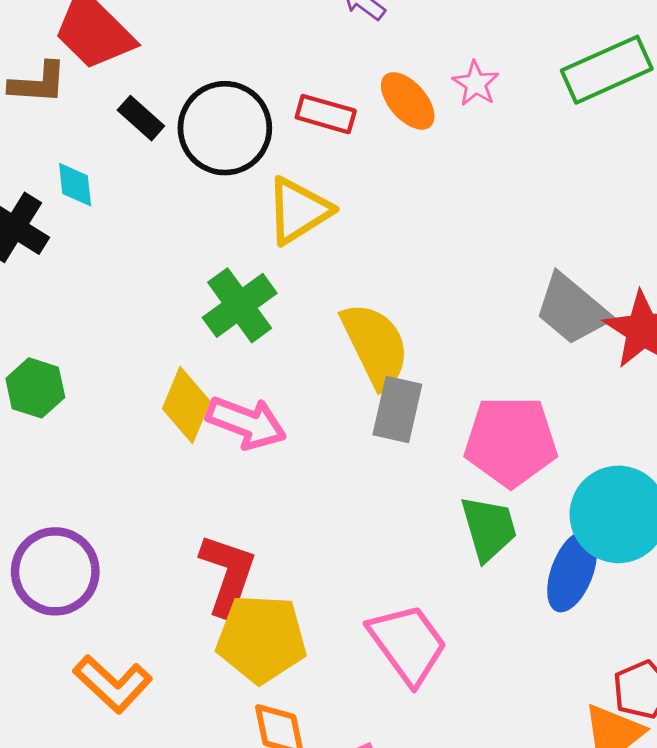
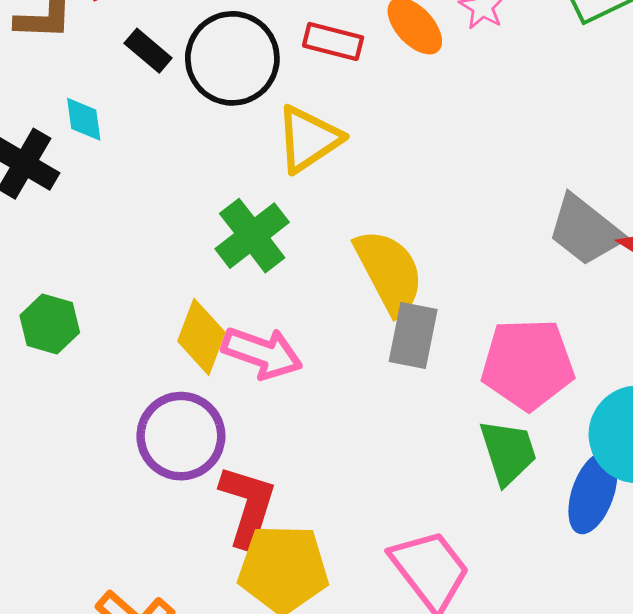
purple circle: (55, 571) -> (181, 436), moved

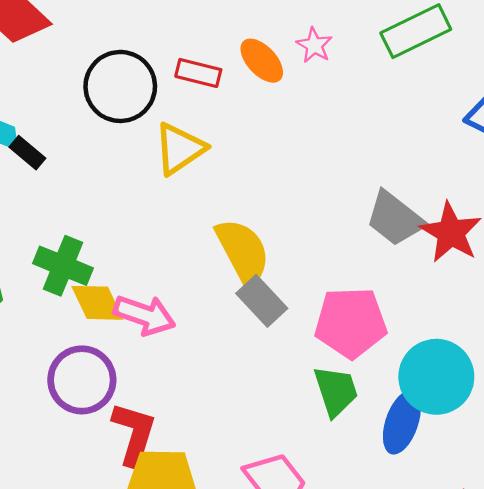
black rectangle: (148, 51) -> (27, 153), moved
green cross: (252, 236) -> (63, 266), moved, turned -30
gray rectangle: (413, 335) -> (262, 301), turned -54
yellow diamond: (201, 337) -> (97, 303), turned -46

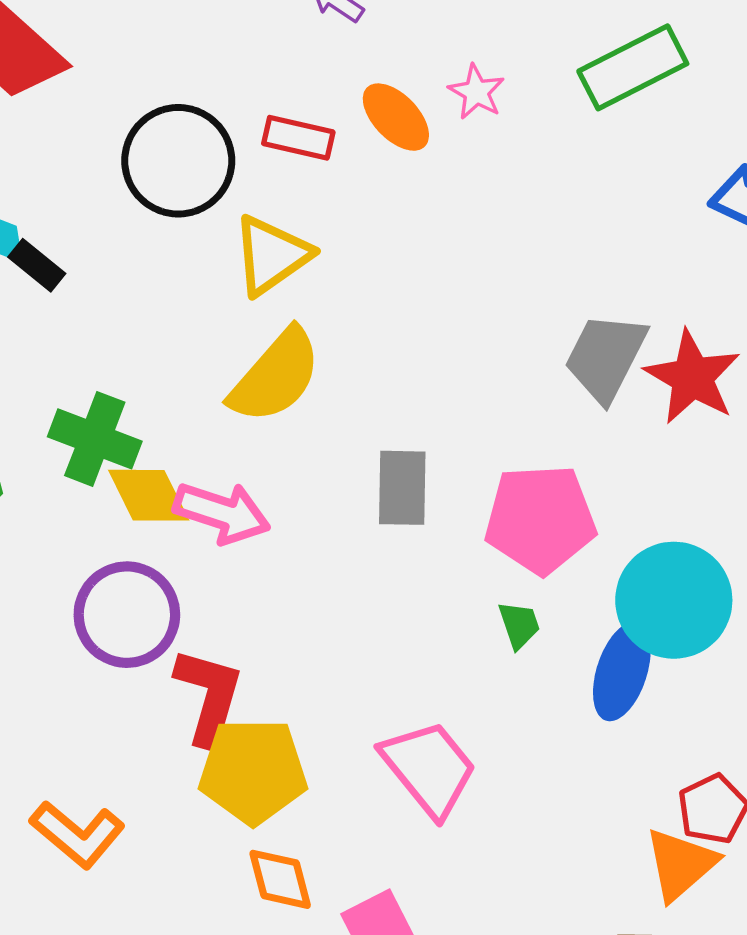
gray trapezoid: (395, 219) -> (606, 357), turned 80
yellow semicircle: (243, 251) -> (276, 376), moved, turned 70
gray rectangle: (262, 301) -> (402, 488), turned 45
green trapezoid: (336, 391) -> (519, 625), size x0.6

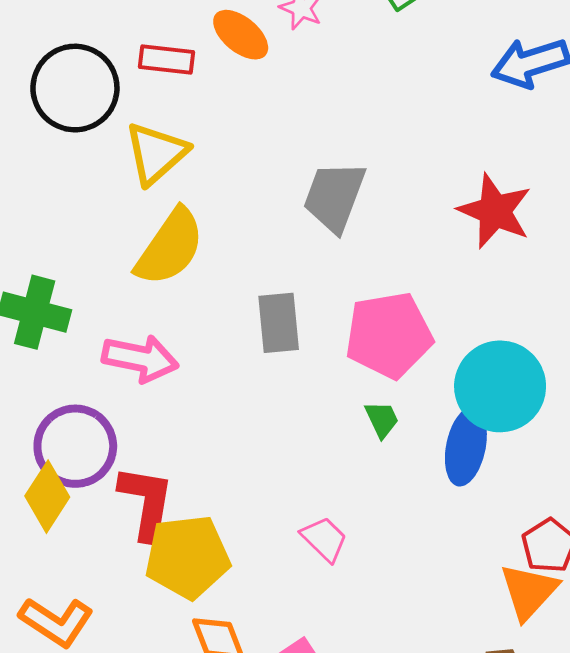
gray trapezoid: (606, 357) -> (334, 197), moved
yellow diamond: (149, 495) -> (47, 497), moved, turned 66
pink trapezoid: (429, 768) -> (324, 539), size x0.6

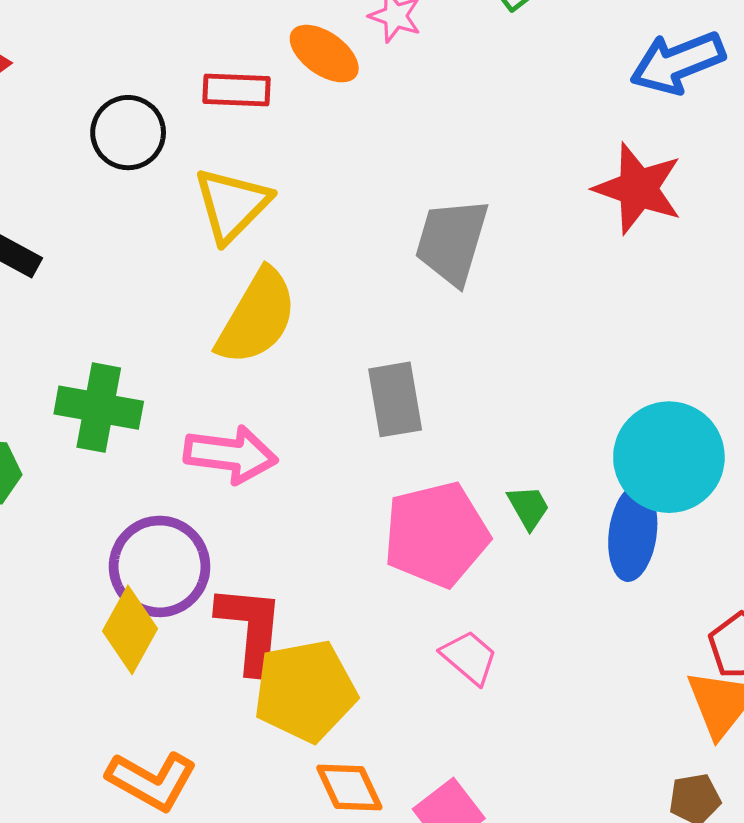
black circle: (75, 88) -> (128, 133), size x0.7
red star: (495, 211) -> (638, 189), moved
pink pentagon: (389, 335) -> (436, 534), moved

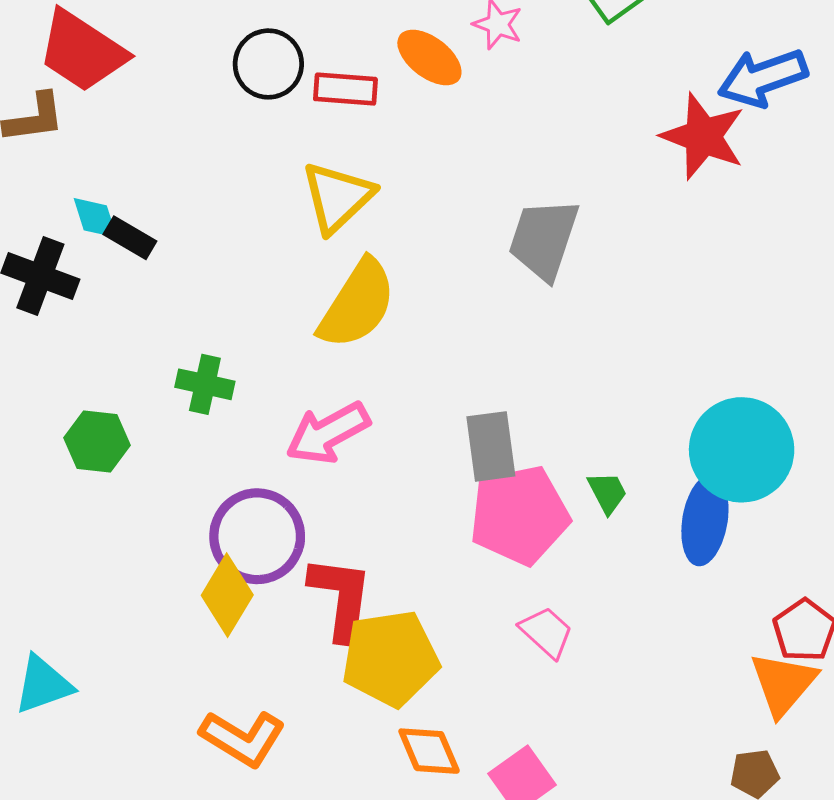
black circle: (128, 133) -> (268, 64), moved
red star: (638, 189) -> (703, 136), moved
gray rectangle: (395, 399) -> (491, 446), moved
green cross: (99, 408) -> (205, 384), size x0.7
pink arrow: (231, 454) -> (328, 433), turned 142

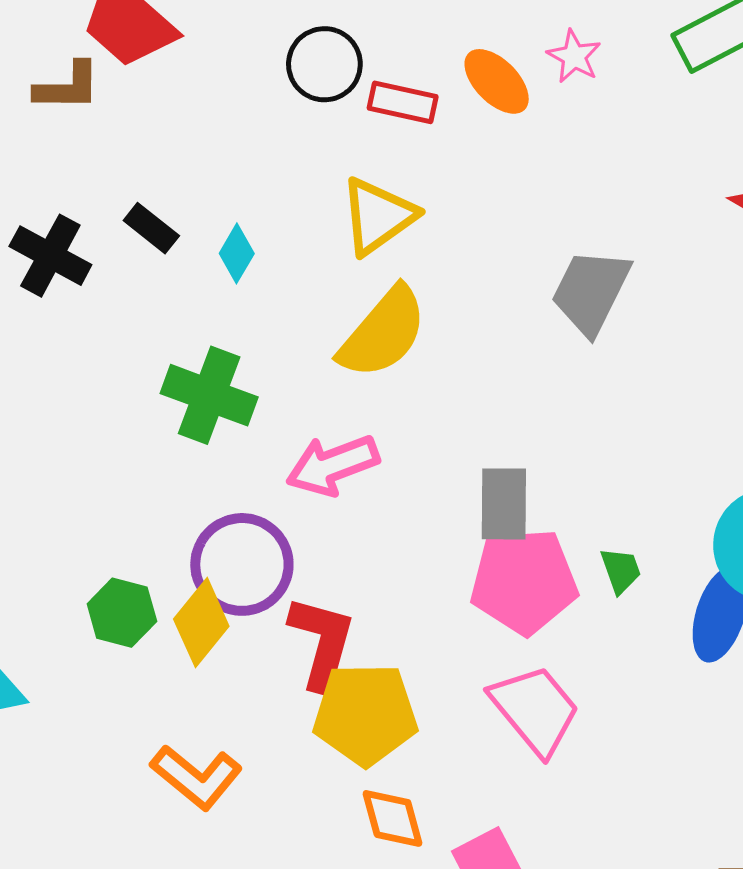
cyan diamond: (95, 218) -> (237, 253), moved, turned 40
green cross: (205, 384) -> (209, 395), size x1.5
green hexagon: (97, 442) -> (122, 613), moved
pink trapezoid: (546, 632) -> (535, 710), size x1.6

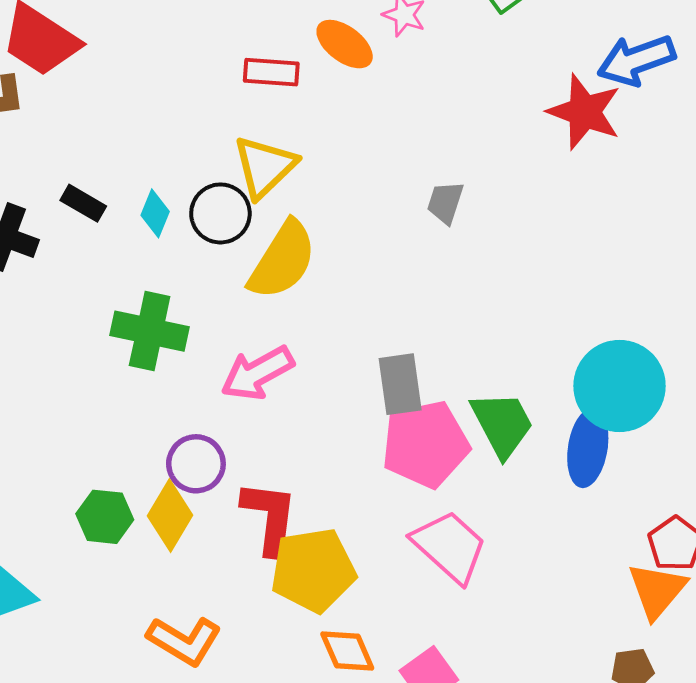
black circle: (324, 64) -> (220, 213), moved
gray trapezoid: (591, 292) -> (445, 202), size x0.6
purple circle: (242, 564) -> (196, 464), size x0.7
green trapezoid: (621, 570) -> (502, 424), size x1.8

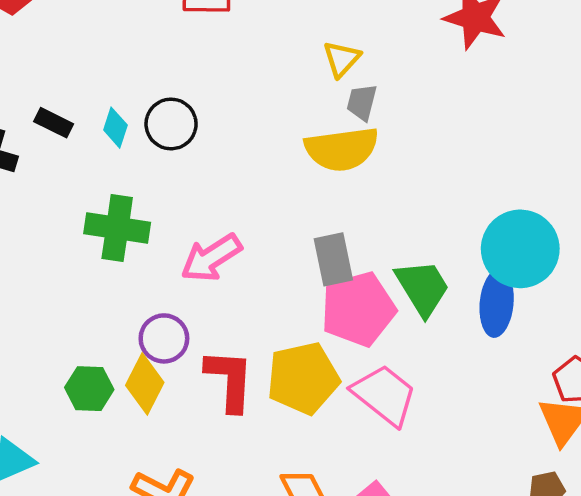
yellow triangle: (265, 167) -> (342, 59), moved, size x0.7
yellow semicircle: (282, 260) -> (342, 149), moved, turned 54
yellow pentagon: (313, 570) -> (303, 378), moved

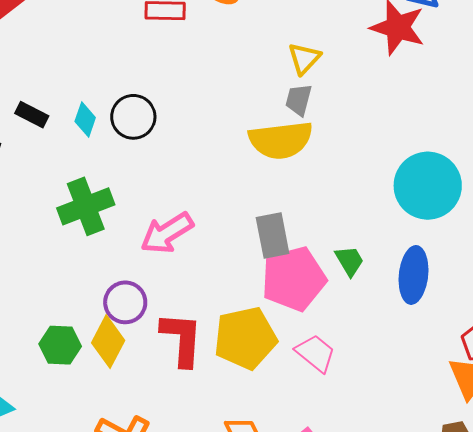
yellow triangle: (342, 59) -> (304, 58), moved
green cross: (117, 228) -> (86, 206), turned -30
cyan circle: (520, 249) -> (428, 186), moved
green trapezoid: (423, 288) -> (350, 261), size x0.6
pink trapezoid: (384, 395) -> (316, 353), size x0.7

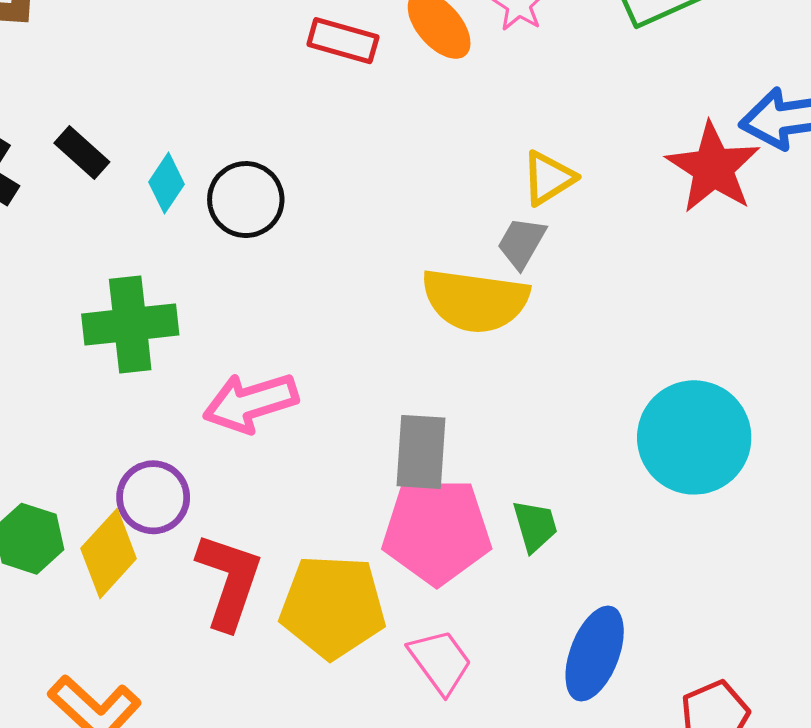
blue ellipse: (414, 275) -> (595, 653), moved

